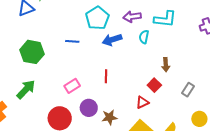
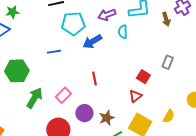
cyan pentagon: (97, 18) -> (73, 24), turned -30
brown arrow: (166, 65) -> (166, 19), moved
green arrow: (26, 89) -> (34, 98), moved
gray rectangle: (188, 90) -> (168, 62), moved

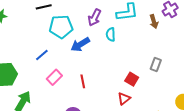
purple arrow: (107, 15) -> (94, 17), turned -42
blue line: (54, 52) -> (42, 55), turned -32
pink rectangle: (63, 95) -> (54, 77), moved

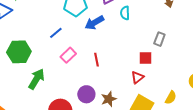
gray rectangle: (156, 65) -> (159, 39), moved
red square: (132, 79) -> (145, 58), turned -32

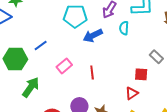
blue line: (56, 33) -> (41, 45), moved
gray rectangle: (159, 39) -> (156, 57), turned -72

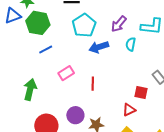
cyan pentagon: (75, 16) -> (84, 25), turned 30
green hexagon: (15, 59) -> (38, 23), moved
green arrow: (31, 87) -> (30, 90), turned -30

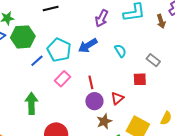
cyan pentagon: (84, 25) -> (59, 50), moved
cyan semicircle: (131, 44) -> (120, 51), moved, turned 152
red triangle: (129, 110) -> (117, 98), moved
purple circle: (75, 115) -> (94, 101), moved

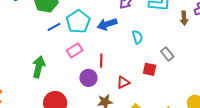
purple circle: (94, 101) -> (88, 78), moved

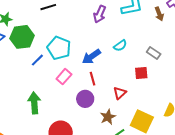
blue arrow: (107, 24) -> (91, 57), moved
cyan semicircle: (137, 37) -> (120, 46), turned 88

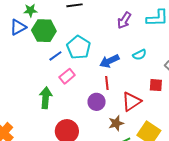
pink rectangle: (64, 77) -> (67, 76), moved
red triangle: (120, 93) -> (132, 102), size x1.5

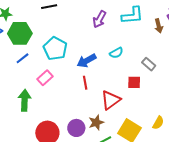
blue line: (55, 56) -> (22, 58), moved
purple circle: (97, 102) -> (76, 128), moved

